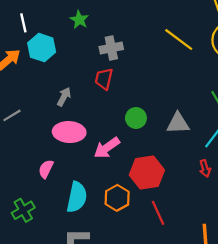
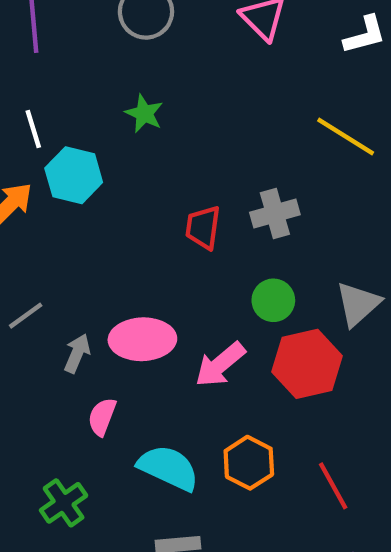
gray cross: (111, 48) -> (275, 213), moved
gray arrow: (64, 97) -> (77, 353), moved
gray triangle: (178, 123) -> (358, 304), turned -35
red hexagon: (147, 172) -> (307, 364), moved
cyan semicircle: (77, 197) -> (168, 468), turned -72

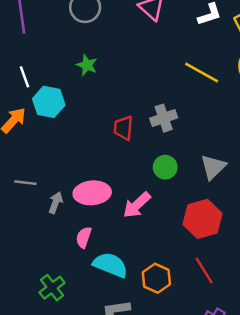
gray line: (26, 316) -> (25, 183), turned 45
red hexagon: (307, 364) -> (202, 219), moved
pink semicircle: (102, 417) -> (84, 237), moved
orange hexagon: (249, 463) -> (156, 278), moved

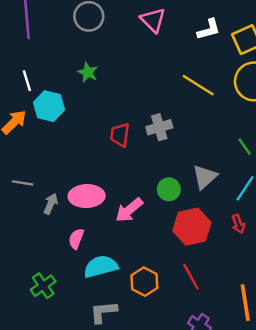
green circle: (165, 167) -> (169, 189), moved
cyan semicircle: (110, 265) -> (101, 267), turned -40

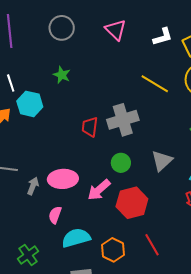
gray cross: (159, 127) -> (123, 120), size x1.4
green circle: (169, 189) -> (121, 163), moved
red hexagon: (192, 227) -> (132, 203), moved

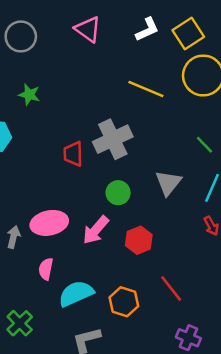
red hexagon: (132, 203) -> (139, 240), size x0.7

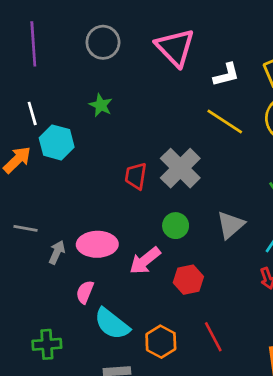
pink triangle: (88, 29) -> (175, 47), size x1.4
white L-shape: (147, 29) -> (226, 75), moved
gray cross: (113, 139) -> (180, 168), turned -30
cyan semicircle: (76, 294) -> (112, 324), turned -128
green cross: (20, 323) -> (47, 344), turned 30

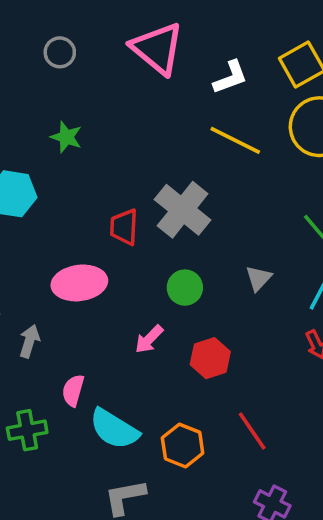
gray circle: (103, 42) -> (60, 52), size x0.7
gray triangle: (231, 225) -> (259, 278), size x0.7
pink ellipse: (97, 244) -> (79, 283), moved
pink arrow: (145, 261) -> (149, 339), size x0.7
green cross: (47, 344) -> (27, 430), moved

